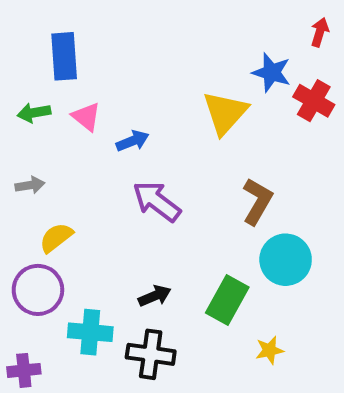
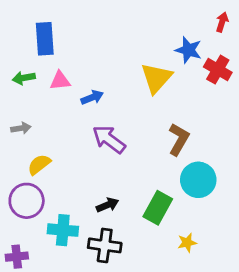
pink triangle: (86, 117) -> (60, 81), turned -45

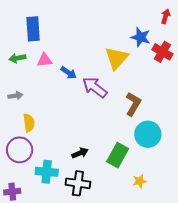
blue arrow: (92, 97) -> (69, 73), turned 56
purple arrow: (109, 139) -> (95, 87), moved
yellow semicircle: (39, 164) -> (29, 123), turned 120

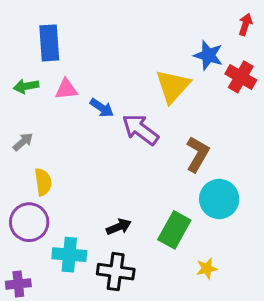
gray arrow: (15, 96) -> (23, 142), turned -32

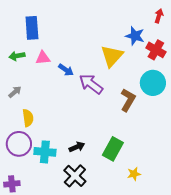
cyan circle: (219, 199) -> (153, 83), moved
cyan cross: (69, 255) -> (45, 152), moved
black cross: (116, 272) -> (75, 176), turned 35

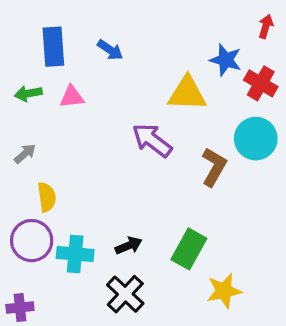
yellow triangle: (112, 56) -> (187, 93), turned 50
blue arrow: (66, 70) -> (110, 50), moved
yellow star: (134, 174) -> (224, 291), size x1.5

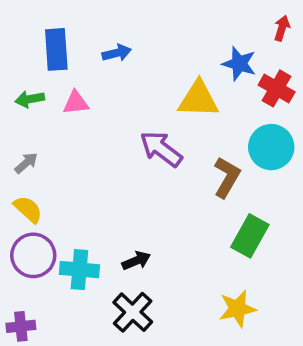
blue arrow: (110, 50) -> (117, 53), turned -48
yellow semicircle: (47, 197) -> (28, 209), moved, turned -40
green rectangle: (189, 249) -> (250, 236), moved

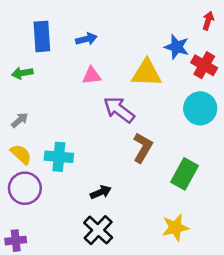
pink triangle: (76, 103) -> (92, 76), moved
brown L-shape: (227, 177) -> (143, 148), moved
cyan cross: (79, 270) -> (59, 157), moved

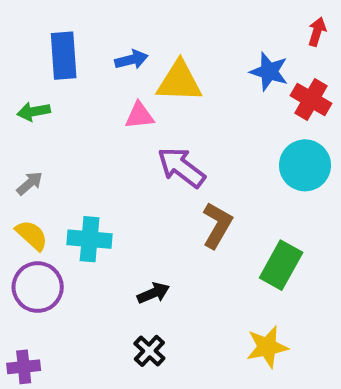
yellow triangle: (147, 73) -> (179, 82), moved
black cross: (98, 230) -> (149, 351), size x0.7

